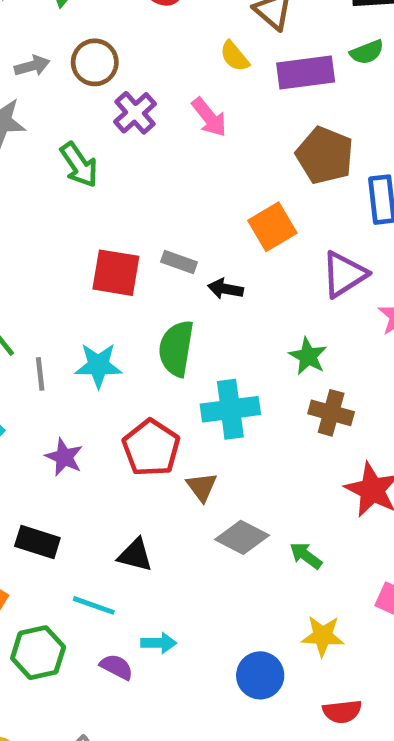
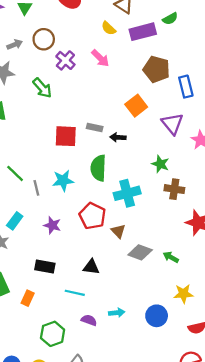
purple triangle: (344, 274) -> (172, 124), turned -30
cyan arrow: (159, 643) -> (117, 313), moved
green hexagon: (38, 653) -> (53, 334), moved

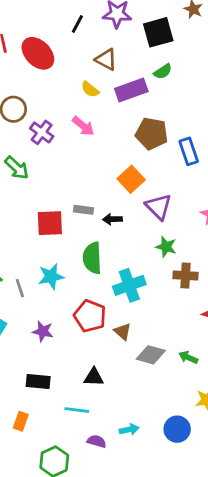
purple triangle: (172, 124) -> (159, 207), moved

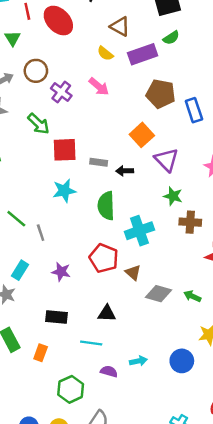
red square: (50, 223) -> (65, 150), moved
cyan star: (51, 277) -> (64, 191), moved

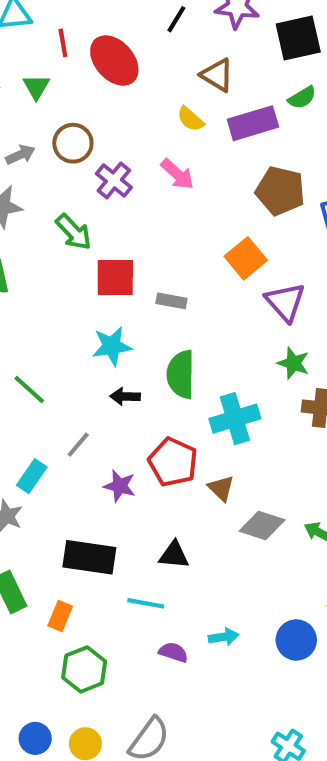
black arrow: (125, 171) -> (125, 396), moved
gray line: (41, 233) -> (78, 445), moved, turned 56
purple star: (61, 272) -> (120, 486), moved
black rectangle: (56, 317) -> (89, 557), size x1.4
green hexagon: (71, 389) -> (84, 669), moved

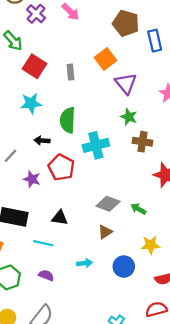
red square: (115, 278) -> (34, 66), turned 30
gray rectangle: (171, 301) -> (71, 72), moved, turned 72
black arrow: (125, 396) -> (42, 141), moved
brown triangle: (221, 488) -> (105, 232), moved, turned 40
purple semicircle: (173, 652) -> (46, 275), moved

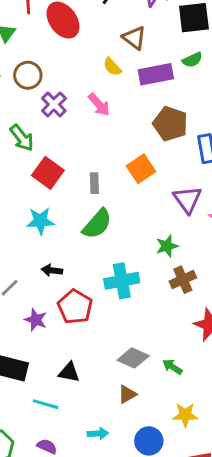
purple triangle: (126, 83) -> (187, 200), moved
green star: (129, 117) -> (167, 246), turned 30
green semicircle: (68, 120) -> (97, 224), moved, turned -145
brown cross: (142, 142) -> (183, 280), turned -36

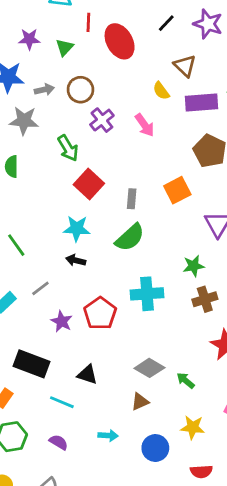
black arrow: (52, 270) -> (76, 260), moved

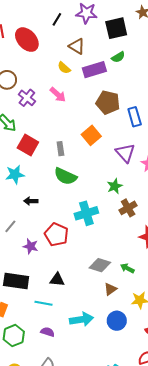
cyan star: (77, 228) -> (15, 175), moved
green semicircle: (130, 238) -> (65, 176), turned 80
brown triangle: (140, 402) -> (110, 289), moved
cyan arrow: (108, 435) -> (81, 319), size x1.6

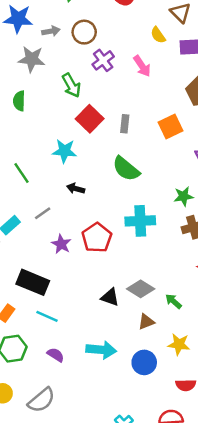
gray rectangle: (60, 149) -> (125, 124), moved
black triangle: (57, 280) -> (110, 297), moved
cyan line: (44, 303) -> (47, 316), moved

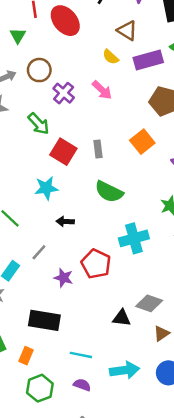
cyan line: (47, 316) -> (81, 355), moved

